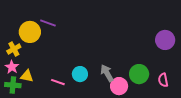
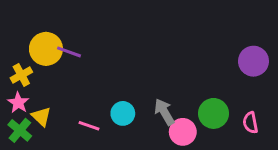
purple line: (48, 23) -> (69, 52), moved
yellow triangle: (27, 76) -> (41, 117), turned 32
green cross: (13, 85) -> (20, 130), turned 35

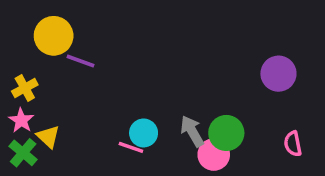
yellow circle: (46, 49) -> (54, 36), moved
purple circle: (253, 61) -> (278, 74), moved
green circle: (214, 113) -> (226, 133), moved
pink line: (89, 126) -> (131, 147), moved

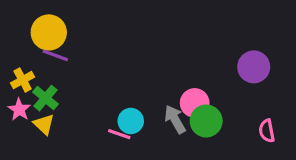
purple line: (81, 61) -> (55, 55), moved
green cross: (23, 153) -> (45, 98), moved
pink circle: (214, 155) -> (195, 103), moved

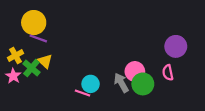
yellow triangle: (44, 124) -> (45, 61), moved
pink semicircle: (267, 131) -> (168, 73), moved

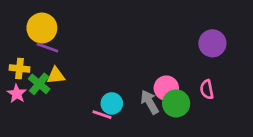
purple circle: (176, 46) -> (212, 43), moved
yellow cross: (16, 56) -> (20, 68), turned 35
yellow triangle: (45, 61) -> (56, 75), turned -49

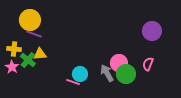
pink semicircle: (207, 89) -> (148, 64), turned 32

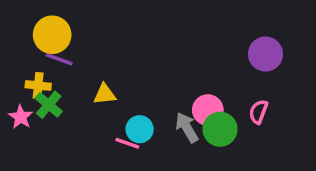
yellow cross: (14, 49) -> (38, 86), moved
yellow triangle: (40, 54) -> (105, 94), moved

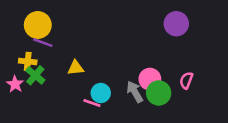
purple circle: (265, 54) -> (176, 24), moved

